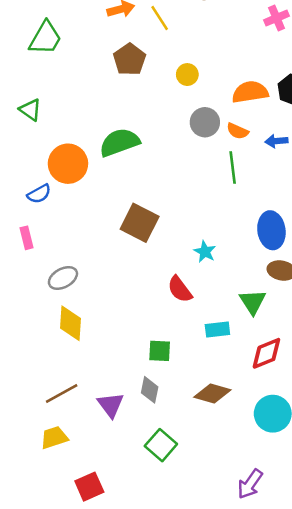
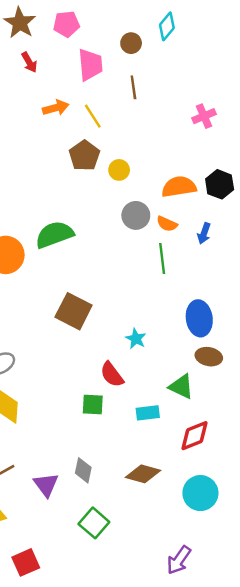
brown pentagon: (130, 59) -> (84, 156), moved
blue arrow: (276, 141) -> (204, 233), turned -66
green triangle: (253, 302) -> (181, 387), turned -32
green square: (160, 351) -> (93, 404), moved

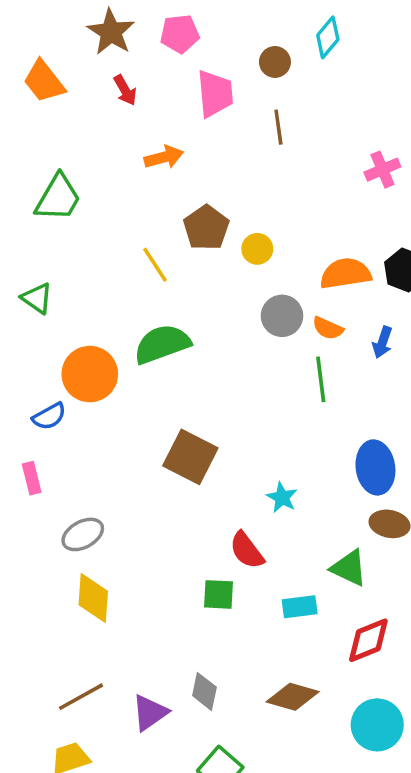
yellow line: (93, 116) -> (155, 265), moved
purple triangle: (46, 485) -> (150, 713), turned 32

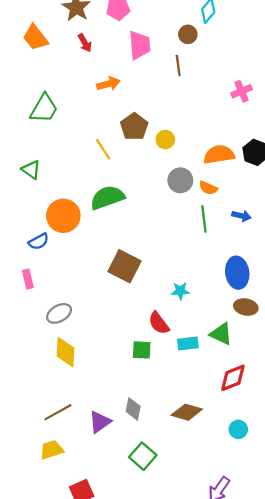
brown circle: (275, 62) -> (188, 34), moved
blue arrow: (382, 342) -> (242, 216), moved, turned -96
cyan star: (282, 497) -> (180, 291), turned -30
cyan rectangle: (300, 607) -> (188, 343), moved
cyan circle: (377, 725) -> (238, 429), size x0.6

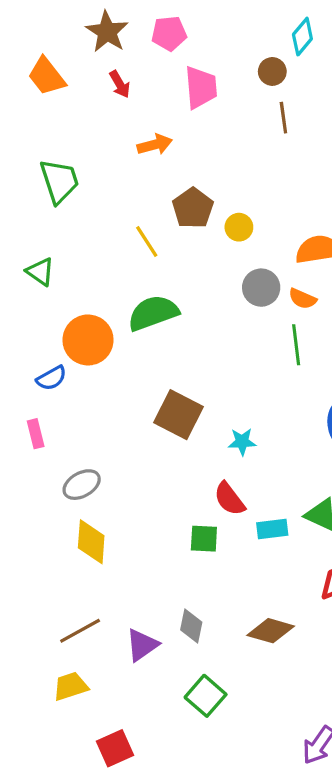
brown line: (178, 65) -> (283, 118), moved
green trapezoid: (44, 108) -> (59, 181), turned -48
cyan star: (180, 291) -> (242, 442), moved

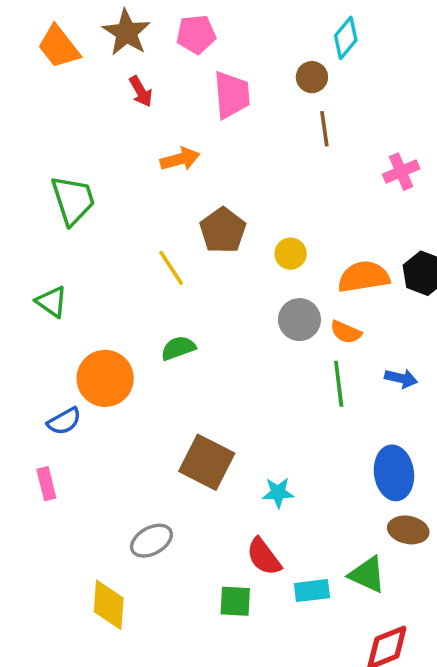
orange trapezoid: (47, 76) -> (59, 47), moved
yellow circle: (239, 227) -> (291, 254), moved
green semicircle: (153, 313) -> (178, 348), size x0.6
gray ellipse: (82, 485) -> (151, 541), moved

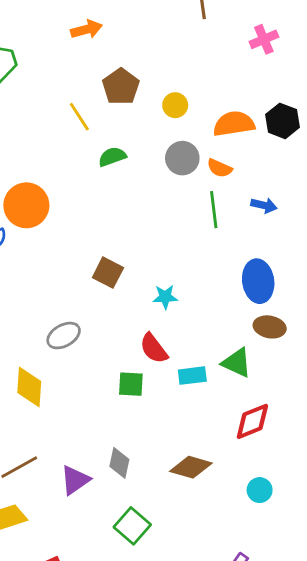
green semicircle: (178, 348) -> (112, 157), moved
brown square: (207, 462) -> (108, 273), size x0.7

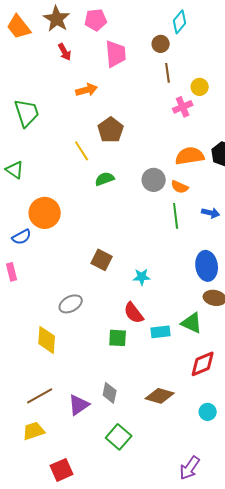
pink cross: (264, 39) -> (183, 107), moved
yellow circle: (175, 105) -> (200, 87), moved

